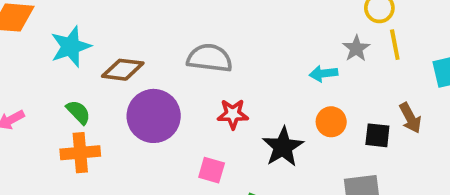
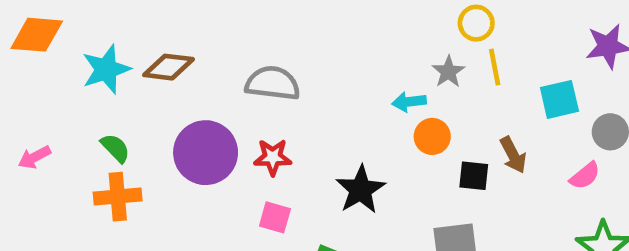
brown diamond: (123, 70) -> (169, 67), moved
red star: (233, 114) -> (273, 157), moved
orange circle: (331, 122) -> (432, 136), moved

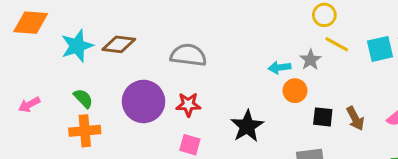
yellow line: (495, 67) -> (337, 44), turned -50
gray star: (448, 72) -> (310, 60), moved
cyan square: (559, 99) -> (380, 49), moved
brown arrow: (513, 155) -> (355, 118), moved

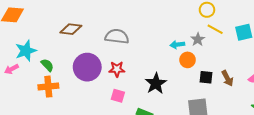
cyan star: (77, 46) -> (26, 51), moved

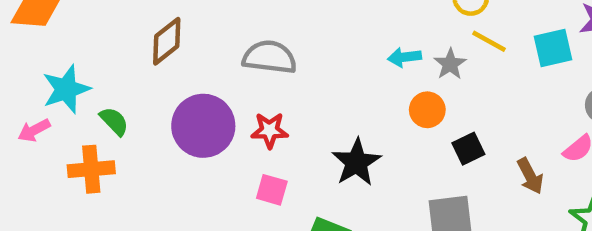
brown diamond: (71, 29) -> (167, 41), turned -45
cyan arrow: (177, 45) -> (404, 57), moved
black square: (206, 77) -> (468, 149), turned -32
brown arrow: (227, 78) -> (530, 176), moved
orange cross: (48, 87) -> (91, 169), moved

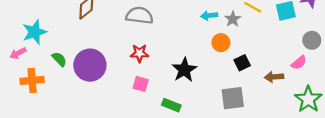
green semicircle: (114, 121) -> (59, 59), moved
purple circle: (203, 126) -> (90, 65), moved
orange cross: (91, 169) -> (32, 80), moved
brown arrow: (530, 176) -> (274, 77), turned 114

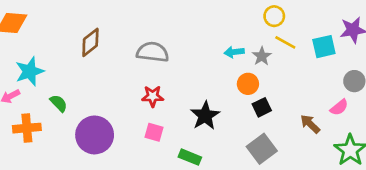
black square: (242, 63) -> (262, 107), moved
purple circle: (90, 65) -> (95, 135), moved
brown arrow: (274, 77) -> (310, 124), turned 48
gray square: (233, 98) -> (262, 149), turned -30

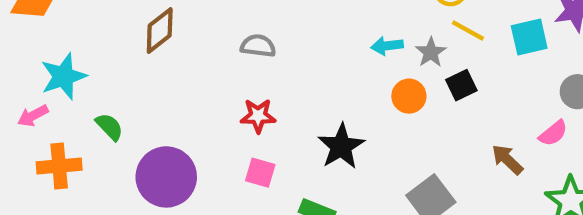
gray semicircle: (153, 52) -> (258, 46), size x0.7
black square: (262, 107) -> (461, 85), moved

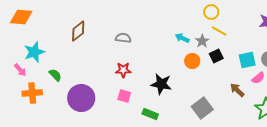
cyan square: (529, 37) -> (247, 60), moved
cyan arrow: (387, 46) -> (182, 38), turned 32
pink arrow: (33, 116) -> (20, 70), turned -104
black star: (341, 146) -> (161, 84), turned -30

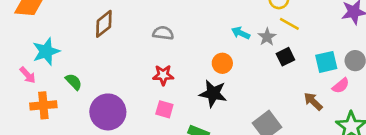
orange circle: (192, 61) -> (222, 63), moved

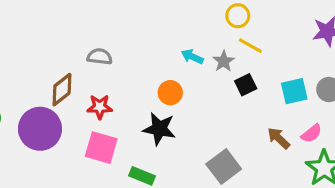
brown diamond: (104, 24) -> (62, 90), moved
pink semicircle: (341, 86) -> (312, 133), moved
pink square: (164, 109) -> (101, 148), size x1.5
purple circle: (108, 112) -> (40, 129), moved

